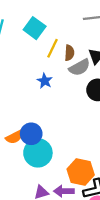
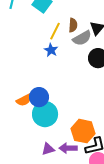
yellow line: (53, 48) -> (55, 31), moved

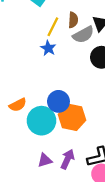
blue circle: (39, 97) -> (58, 101), moved
orange hexagon: (83, 131) -> (72, 117), moved
purple arrow: (68, 148) -> (68, 159), turned 114

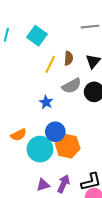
gray semicircle: (83, 35) -> (72, 86), moved
blue star: (48, 48) -> (46, 102), moved

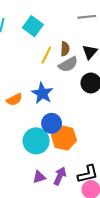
gray semicircle: (72, 86) -> (68, 64), moved
blue star: (46, 102) -> (42, 93), size x1.5
orange semicircle: (19, 135) -> (14, 100), moved

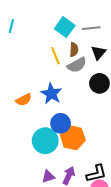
gray line: (87, 17) -> (91, 28), moved
cyan square: (33, 26) -> (65, 27), moved
yellow line: (46, 55) -> (55, 56), turned -48

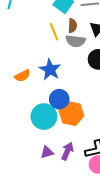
gray semicircle: (77, 65) -> (76, 41), turned 36

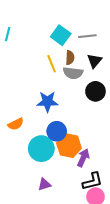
blue star: (50, 70) -> (47, 102), turned -30
orange semicircle: (22, 76) -> (16, 124), moved
purple arrow: (67, 151) -> (83, 158), moved

